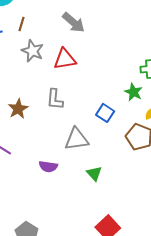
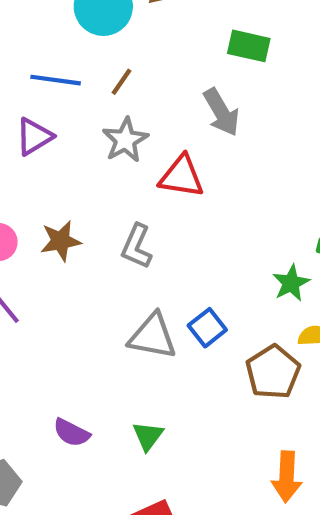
blue square: (105, 113) -> (207, 328), moved
purple semicircle: (48, 166) -> (71, 433), moved
green triangle: (94, 173) -> (148, 436), moved

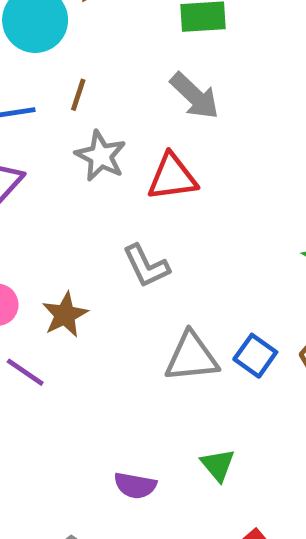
brown star: (61, 241) -> (65, 315), moved
gray L-shape: (137, 246) -> (146, 266), turned -33
blue square: (207, 328) -> (255, 356), moved

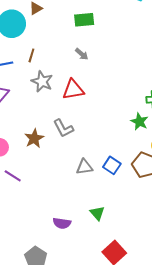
gray arrow: (195, 96) -> (82, 54), size x0.6
brown star: (65, 315) -> (34, 138), moved
gray triangle: (191, 357) -> (84, 167), size x0.7

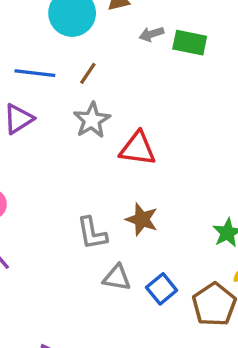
gray arrow: (82, 54) -> (151, 34), moved, turned 104
gray L-shape: (63, 128) -> (92, 233), moved
brown star: (34, 138) -> (142, 219), moved, turned 30

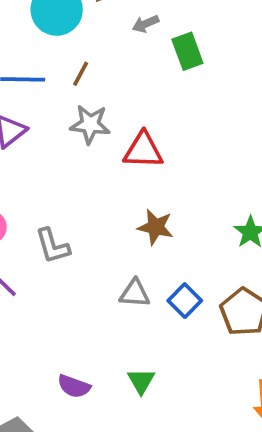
green rectangle: (190, 43) -> (187, 51), moved, turned 64
gray star: (92, 120) -> (90, 124), turned -30
gray L-shape: (92, 233) -> (53, 246), moved

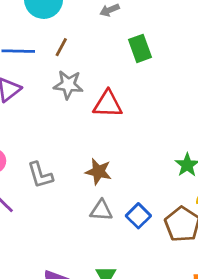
green rectangle: (187, 51) -> (140, 48), moved
brown star: (156, 227) -> (98, 172), moved

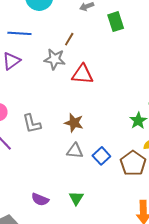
brown line: (61, 47) -> (69, 39), moved
green rectangle: (140, 48) -> (116, 22), moved

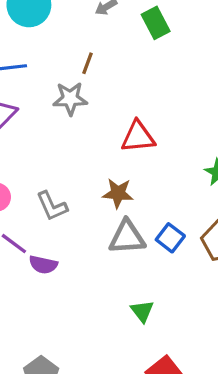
red triangle: (83, 74) -> (138, 137), moved
gray triangle: (75, 151) -> (127, 237), size x1.4
purple semicircle: (40, 199) -> (43, 265), moved

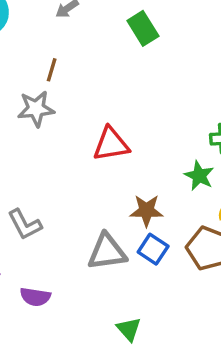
green rectangle: (156, 23) -> (143, 28), moved
brown star: (118, 193) -> (146, 211), moved
purple semicircle: (43, 265) -> (35, 297), moved

